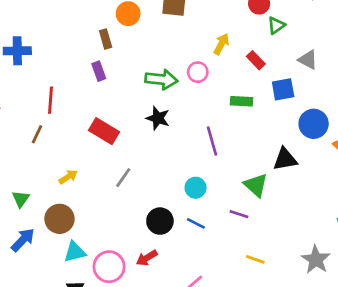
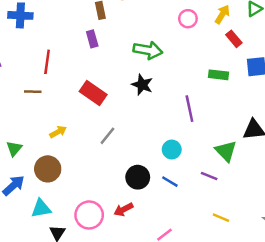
yellow arrow: (221, 44) -> (222, 14), moved
pink circle: (198, 72) -> (188, 19), moved
brown line: (37, 134) -> (33, 92), turned 63
cyan triangle: (75, 252) -> (41, 208), moved

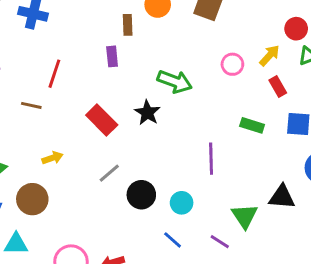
pink circle: (188, 19) -> (232, 64), moved
black star: (142, 85) -> (147, 113), moved
black circle: (138, 177) -> (141, 195), moved

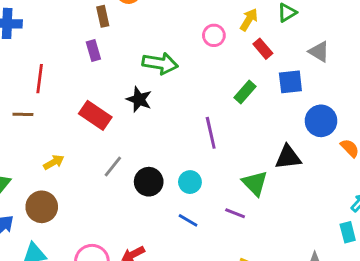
green rectangle: (252, 125) -> (245, 92), turned -55

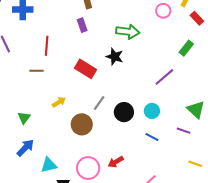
purple line: (211, 133) -> (164, 77), turned 65
brown circle: (42, 207) -> (82, 124), moved

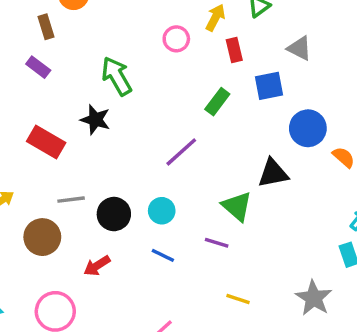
red rectangle: (197, 18) -> (234, 50), turned 32
purple rectangle: (82, 25) -> (38, 67), turned -32
green arrow: (128, 32) -> (117, 76), turned -125
gray line: (99, 103) -> (71, 200), turned 49
red arrow: (116, 162) -> (97, 266), moved

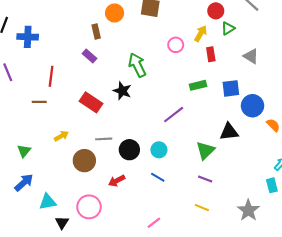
blue square: (269, 86) -> (231, 88), moved
green rectangle: (217, 102) -> (198, 85), turned 35
green triangle: (237, 206) -> (205, 150), turned 30
purple line: (217, 243) -> (205, 179), moved

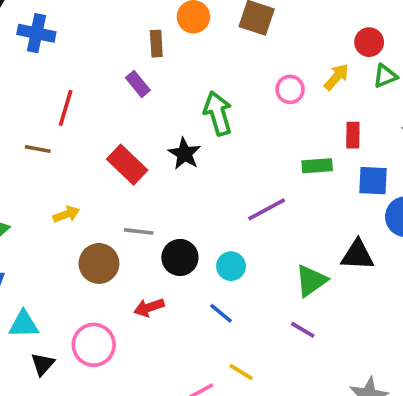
red rectangle: (211, 54) -> (353, 135), moved
yellow line: (202, 208) -> (241, 372), moved

